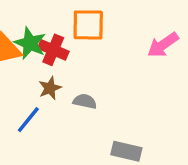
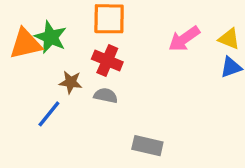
red cross: (53, 50) -> (107, 61), moved
brown star: (50, 88) -> (71, 82), turned 30

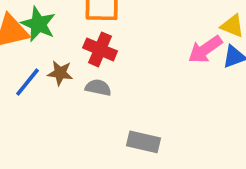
pink arrow: (184, 39) -> (205, 49), moved
blue line: (49, 114) -> (28, 82), moved

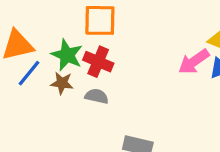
green star: (38, 24) -> (67, 55), moved
blue line: (28, 82) -> (29, 73), moved

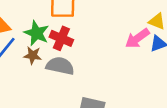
gray semicircle: (97, 96) -> (60, 66), size x1.5

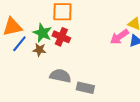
gray semicircle: (60, 66) -> (60, 76), moved

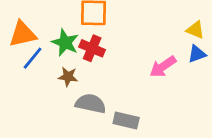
pink arrow: (119, 37) -> (163, 67), moved
brown star: (39, 50) -> (68, 77), moved

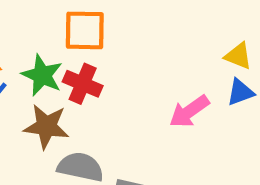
brown star: (68, 77) -> (46, 126), size x1.5

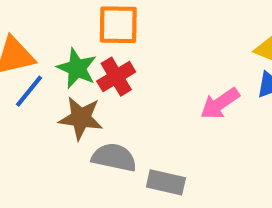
red cross: (83, 84) -> (116, 77), turned 36

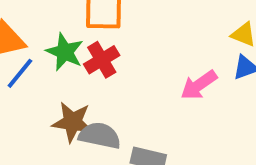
brown star: (81, 118) -> (72, 122), moved

